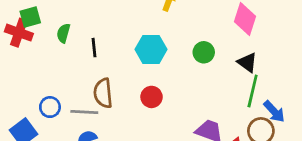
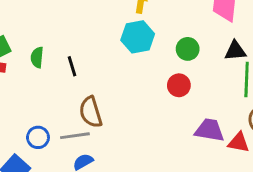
cyan hexagon: (151, 49) -> (138, 37), moved
black triangle: (247, 63) -> (235, 51), turned -30
red circle: (152, 97) -> (179, 85), moved

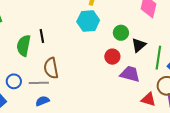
black triangle: (235, 51) -> (139, 45), moved, turned -42
green semicircle: (37, 57) -> (24, 46), moved, size x1.5
purple trapezoid: (209, 130) -> (130, 74), moved

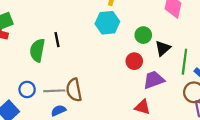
brown semicircle: (51, 68) -> (74, 90), moved
purple trapezoid: (130, 74) -> (154, 80), turned -35
red triangle: (148, 99) -> (142, 107), moved

